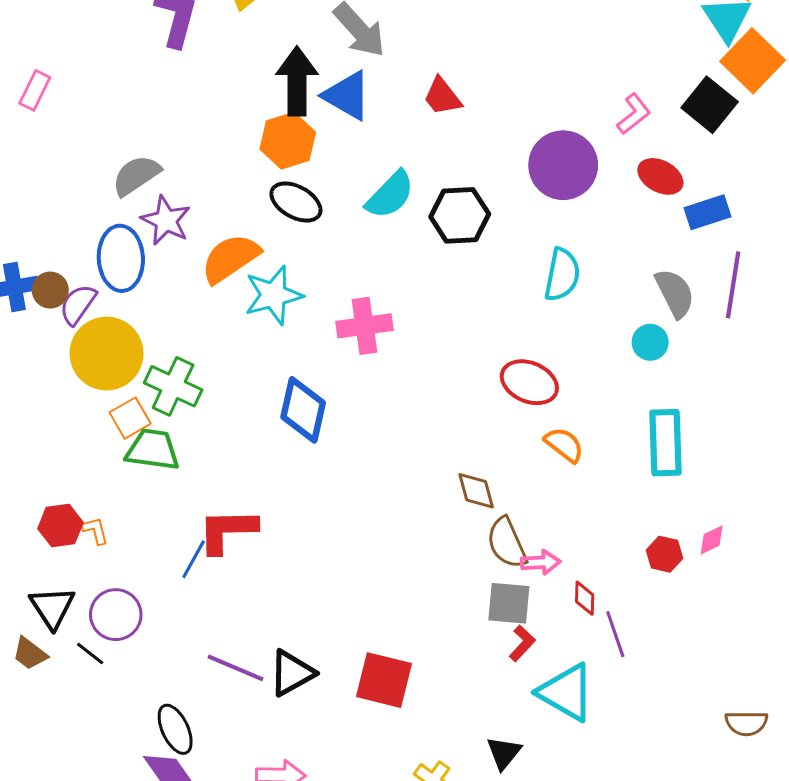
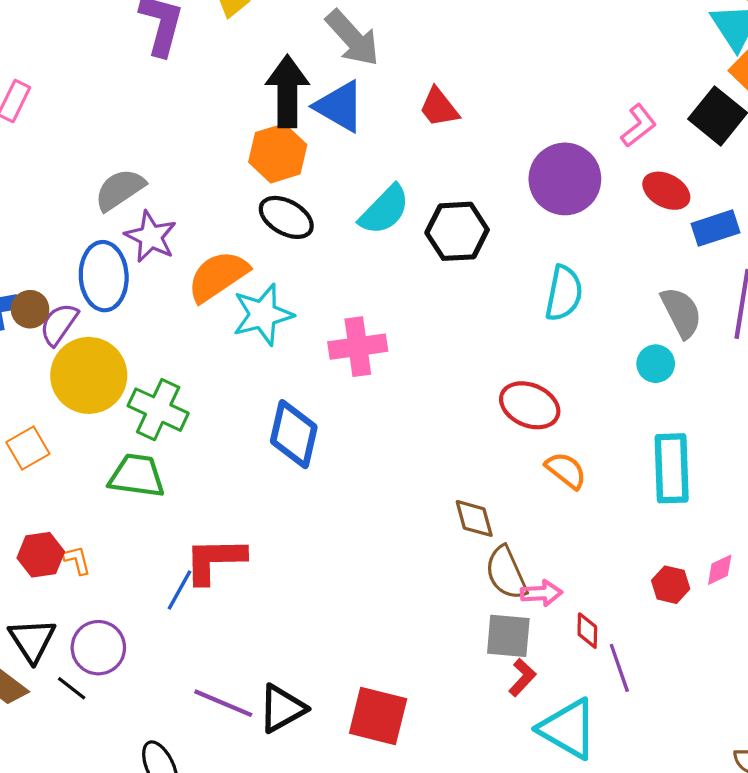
orange square: (130, 418) -> (28, 448), moved

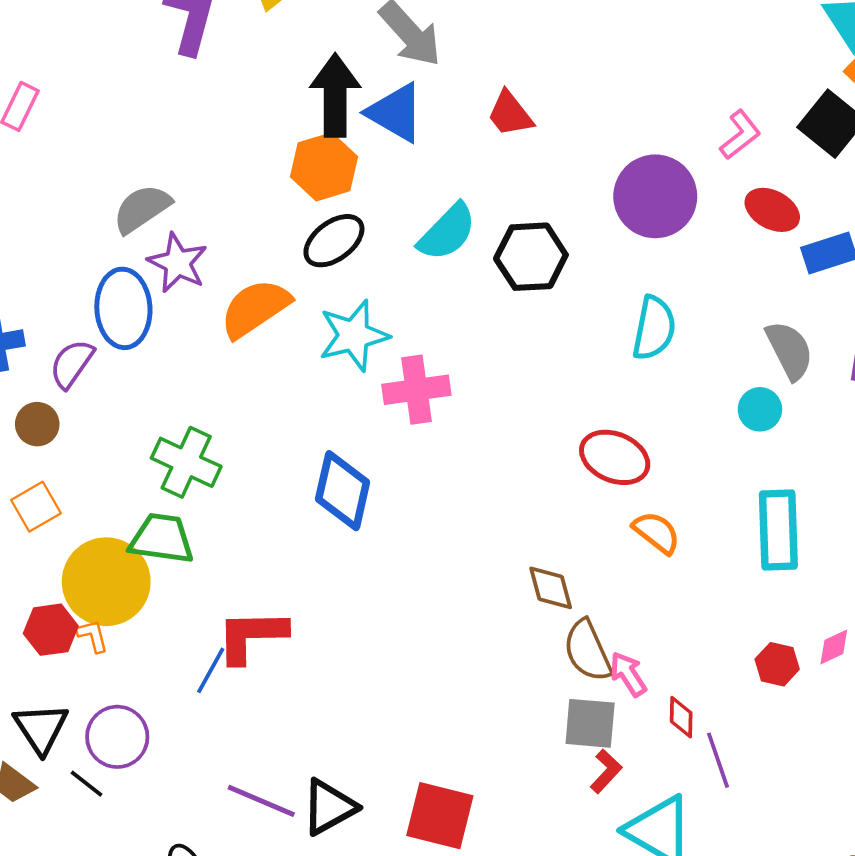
black ellipse: (286, 217) -> (334, 241), turned -66
brown circle: (30, 309) -> (37, 424), moved
cyan star: (263, 315) -> (354, 335), moved
yellow circle: (89, 375) -> (106, 582), moved
pink arrow: (541, 593) -> (628, 674), turned -120

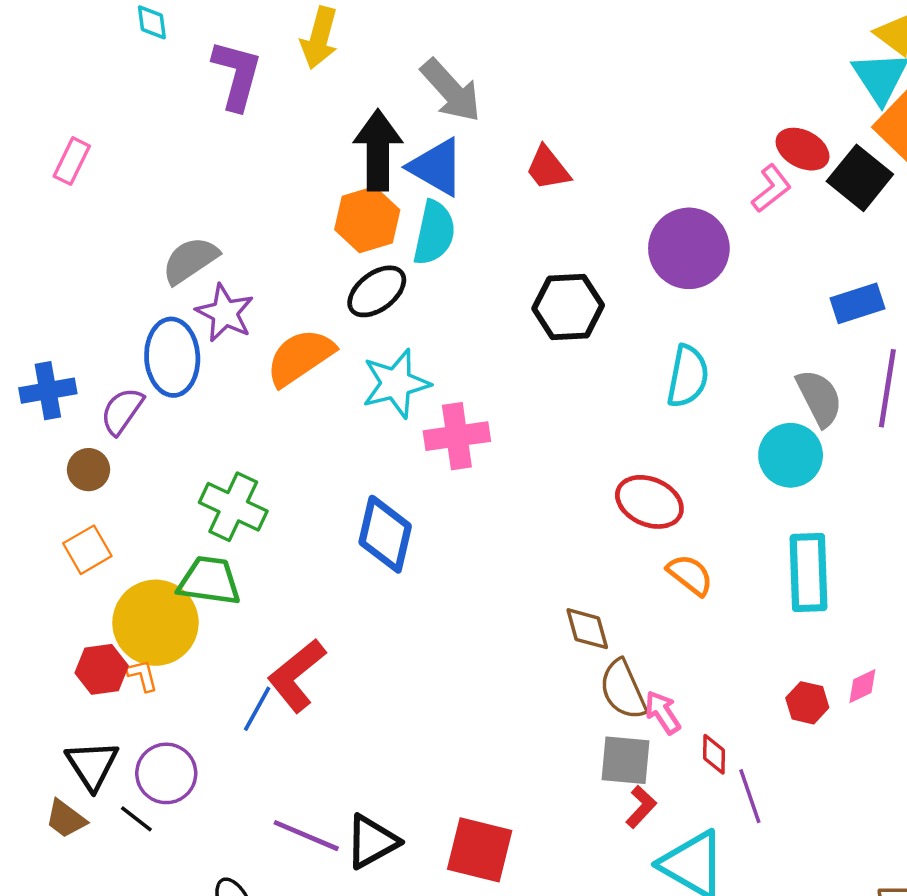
red ellipse: (772, 210) -> (803, 149), moved
cyan semicircle: (447, 232) -> (434, 233), moved, turned -32
cyan circle: (760, 409) -> (791, 455), size x1.5
red L-shape: (251, 636) -> (297, 675), turned -38

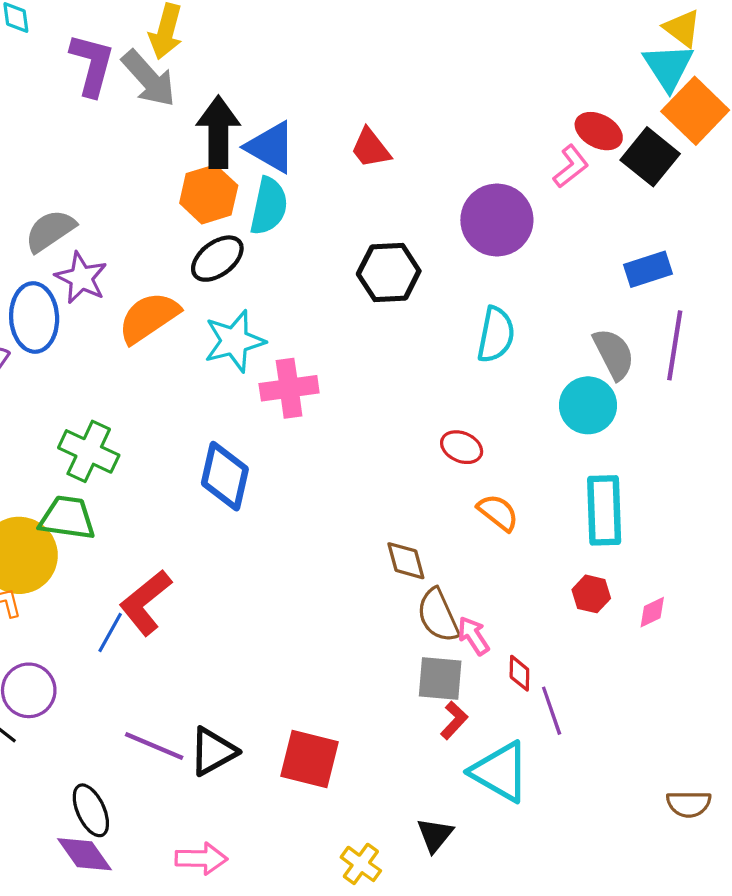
gray arrow: (451, 90) -> (149, 79), moved
red ellipse: (649, 502) -> (462, 447), size x0.7
red hexagon: (807, 703) -> (591, 594), moved

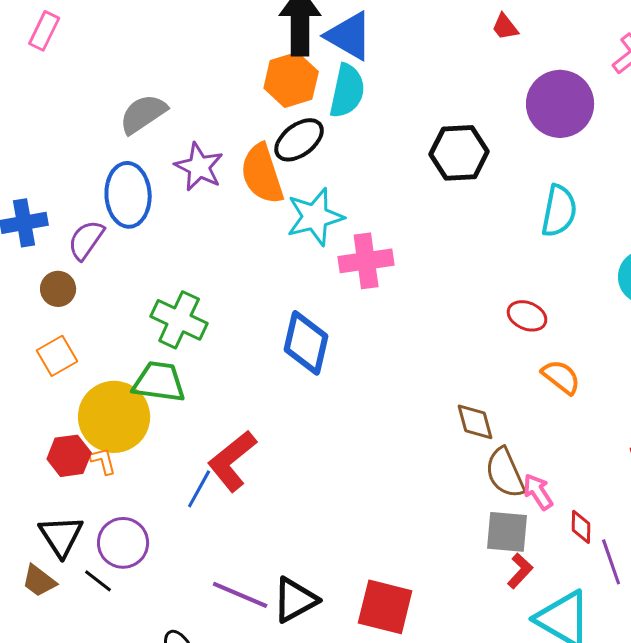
red trapezoid: (370, 148) -> (505, 27), moved, size x0.7
purple star: (81, 278) -> (199, 167), moved
orange semicircle: (149, 318) -> (262, 174), moved, turned -74

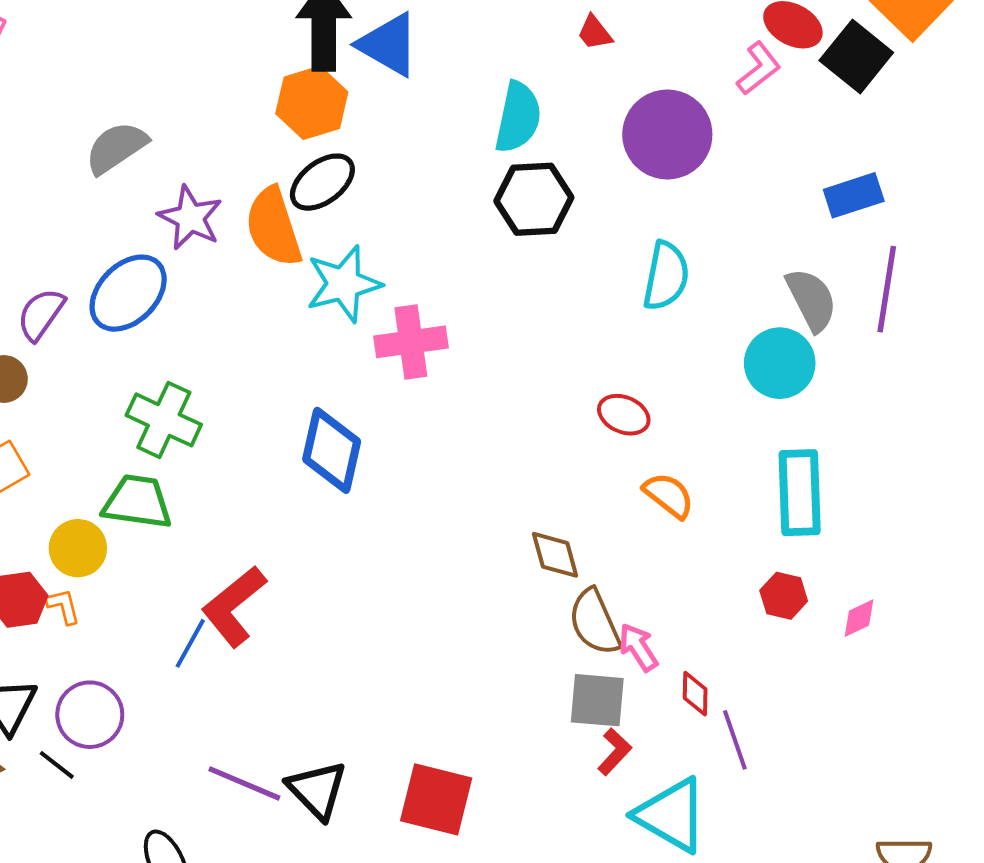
cyan semicircle: (347, 91) -> (518, 117), moved
blue ellipse: (128, 195) -> (128, 293), moved, turned 48
yellow circle: (114, 417) -> (78, 548), size x0.6
black triangle: (295, 600) -> (317, 790), turned -45

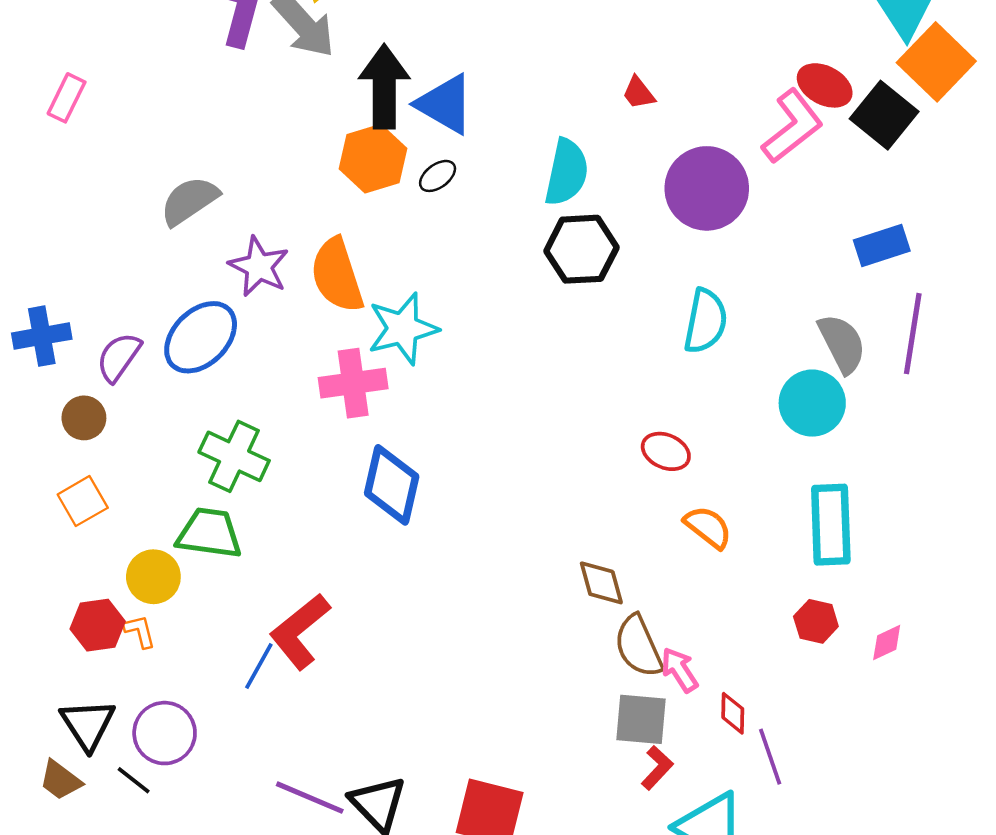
pink L-shape: (759, 68) -> (792, 126), size x1.5
black ellipse: (322, 182) -> (438, 176), moved, size x0.6
pink cross: (411, 342) -> (353, 383), moved

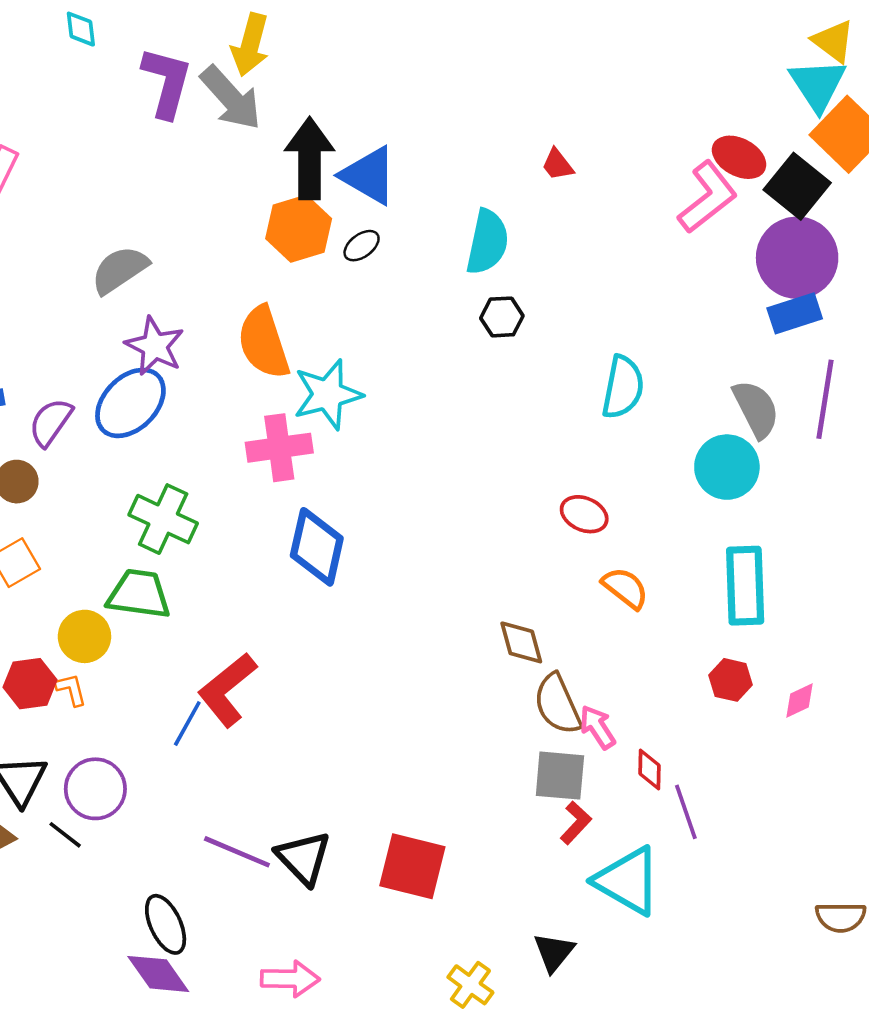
purple circle: (707, 188) -> (797, 258), moved
black hexagon: (581, 249) -> (502, 317), size x0.6
purple star: (259, 267) -> (155, 346), moved

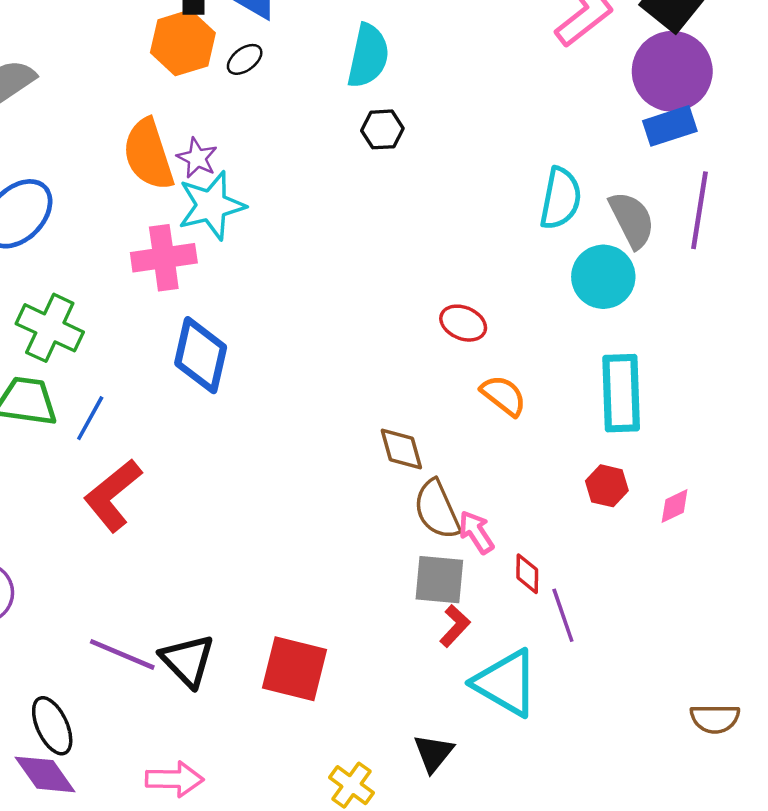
purple star: (155, 346) -> (197, 158), moved, size x0.7
cyan semicircle: (623, 387) -> (561, 198), moved
blue line: (187, 724) -> (90, 418), moved

